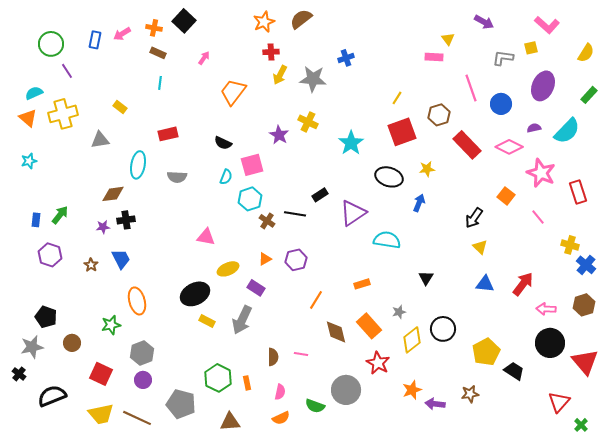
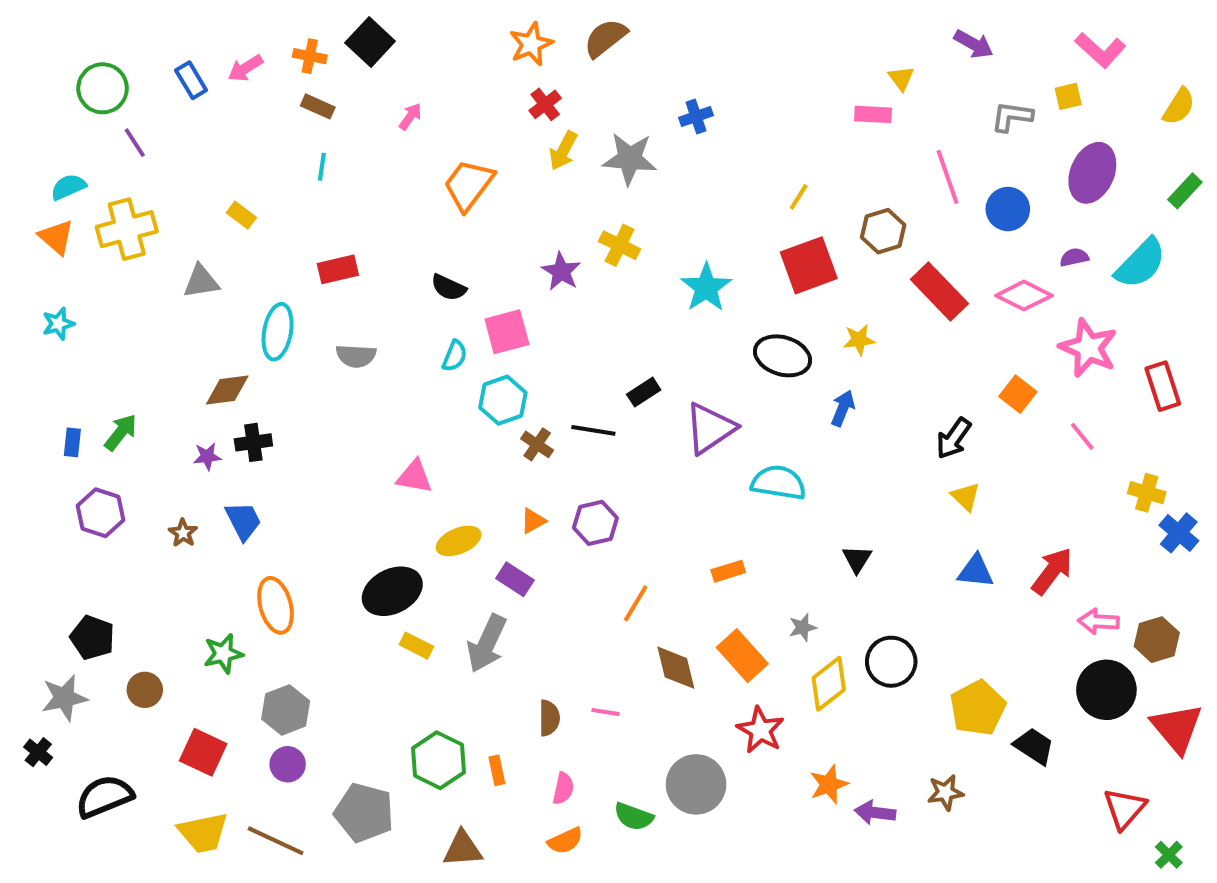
blue rectangle: (95, 40) -> (191, 80), turned -42
red cross: (271, 52) -> (545, 104), turned -35
brown hexagon: (584, 305) -> (1157, 640), moved

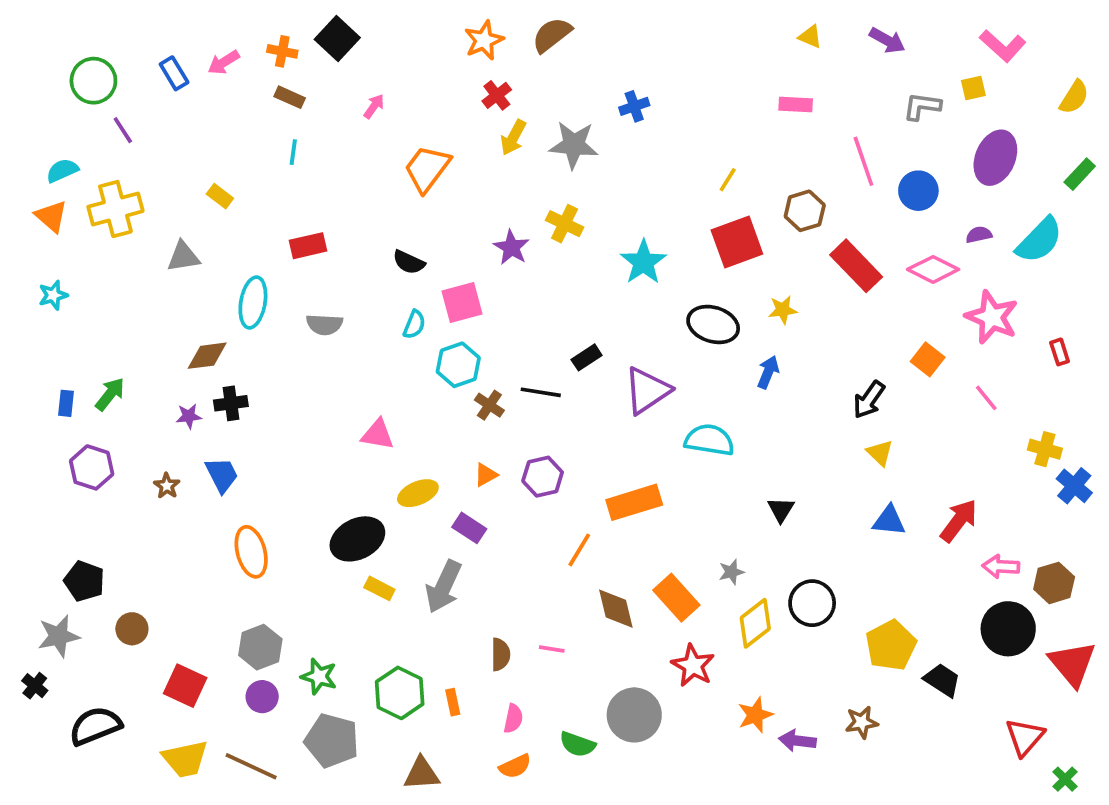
yellow triangle: (901, 78) -> (810, 37), moved, turned -30
red rectangle: (1163, 386) -> (1060, 352), size x0.6
orange rectangle: (728, 571) -> (634, 502), moved, size x1.8
green star: (223, 654) -> (319, 676), moved, turned 30

